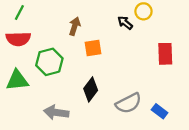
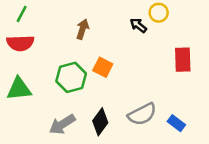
orange square: (93, 48) -> (103, 67), moved, turned 36
green hexagon: (49, 62) -> (71, 77), moved
black diamond: (91, 89) -> (100, 122), moved
gray arrow: (56, 112) -> (62, 124), turned -40

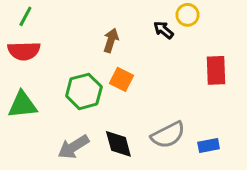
brown arrow: (82, 29) -> (111, 40), moved
black diamond: (100, 122) -> (118, 144), turned -52
blue rectangle: (176, 123) -> (209, 145), turned -48

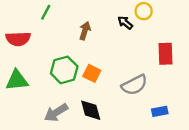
green line: (25, 16) -> (46, 12), moved
orange square: (121, 79) -> (92, 73), moved
gray semicircle: (168, 135) -> (134, 85), moved

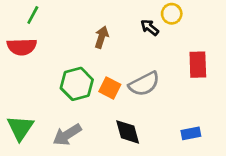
green line: (46, 12) -> (33, 15), moved
green triangle: (17, 80) -> (20, 128), moved, turned -50
gray semicircle: (134, 85) -> (144, 84), moved
black diamond: (91, 110) -> (128, 132), moved

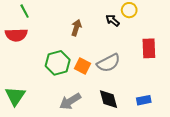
green line: (33, 15) -> (25, 11), turned -56
black diamond: (128, 132) -> (108, 99), moved
gray arrow: (67, 135) -> (70, 101), moved

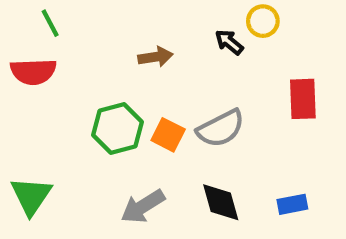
brown arrow: (76, 28) -> (155, 57), turned 63

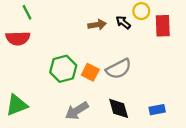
brown arrow: (155, 57) -> (97, 25), moved
red rectangle: (303, 99) -> (163, 26), moved
green triangle: (31, 196) -> (17, 105), turned 35

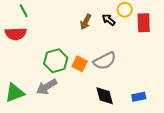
brown arrow: (97, 25) -> (86, 22), turned 126
gray arrow: (77, 111) -> (47, 87), moved

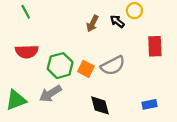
red rectangle: (144, 23) -> (155, 46), moved
red semicircle: (16, 34) -> (27, 52), moved
black diamond: (105, 96) -> (100, 105), moved

